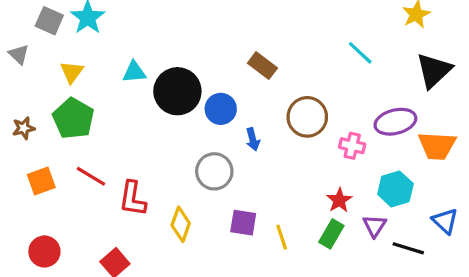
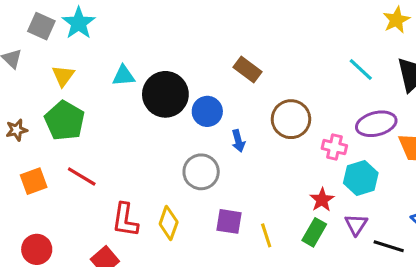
cyan line: (360, 53) -> (361, 70), moved
cyan hexagon: (395, 189) -> (361, 178), moved
red L-shape: (133, 199) -> (125, 220), moved

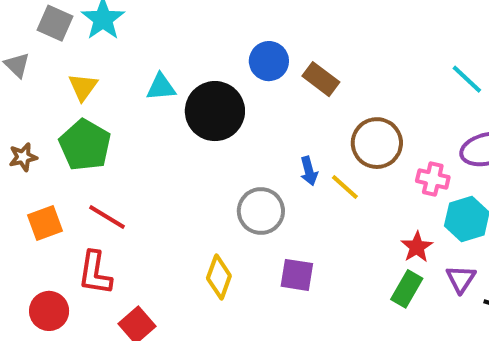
blue circle: (207, 111) -> (269, 61), moved
red L-shape: (125, 220) -> (95, 273), moved
yellow line: (266, 235) -> (345, 187), moved, turned -30

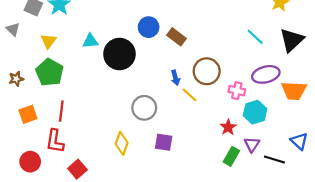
blue arrow: (309, 171) -> (175, 78), moved
red line: (107, 217) -> (61, 111), turned 66
green rectangle: (407, 289) -> (231, 156), moved

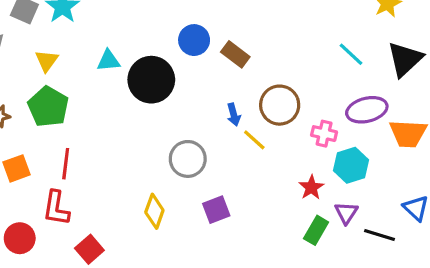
purple square: (164, 142) -> (216, 210), turned -30

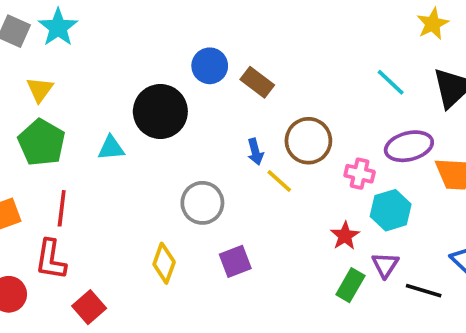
cyan triangle: (108, 61) -> (111, 148), moved

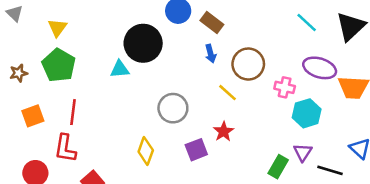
purple ellipse: (409, 146) -> (320, 68), turned 32
cyan triangle: (111, 148) -> (120, 69), moved
blue arrow: (255, 152) -> (211, 54), moved
red star: (345, 236) -> (224, 132), moved

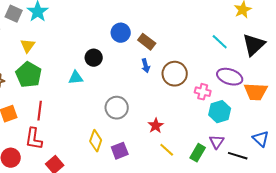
black circle: (143, 43) -> (94, 58), size x0.6
yellow line: (227, 93) -> (167, 150), moved
purple square: (196, 150) -> (120, 151), moved

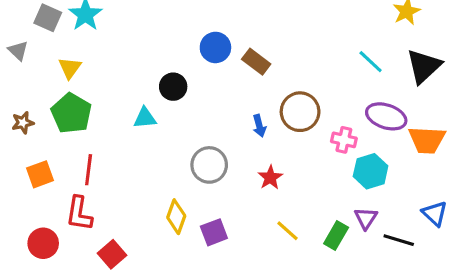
blue arrow: (146, 66) -> (259, 126), moved
red star: (156, 126) -> (270, 177), moved

